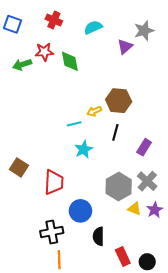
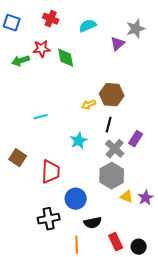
cyan line: (74, 124) -> (41, 117), moved
gray cross: (147, 181) -> (115, 149), moved
black semicircle: (98, 236) -> (93, 223), turned -102
orange line: (59, 260) -> (77, 245), moved

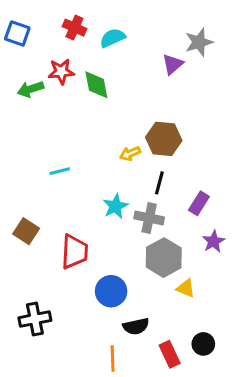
cyan semicircle: (88, 26) -> (113, 38), moved
gray cross: (115, 149) -> (149, 218), moved, turned -30
purple star: (146, 198) -> (214, 241), moved
black cross: (49, 219) -> (35, 319), moved
black circle: (139, 247) -> (203, 344), moved

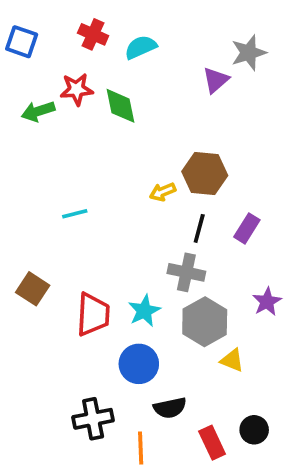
purple rectangle: (199, 203) -> (247, 228), moved
cyan star: (115, 206) -> (144, 311), moved
black cross: (35, 319) -> (93, 419), moved

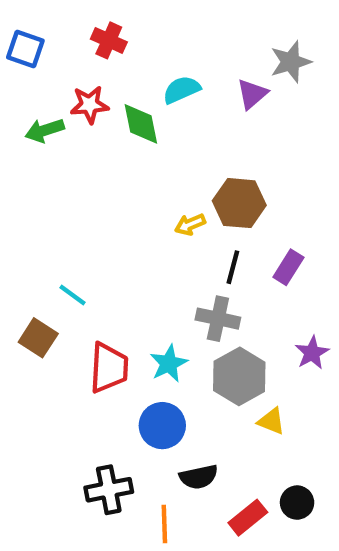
cyan semicircle: (141, 47) -> (182, 90), moved
cyan line: (75, 214) -> (72, 295), moved, turned 50
red rectangle: (212, 443) -> (248, 518), turned 76

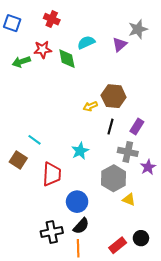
gray cross: (218, 319) -> (128, 152), moved
cyan star: (169, 363) -> (80, 151), moved
black semicircle: (199, 477) -> (81, 226), moved, turned -36

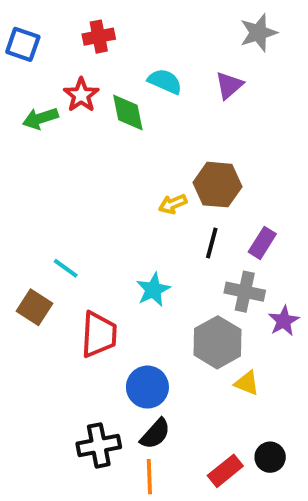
red cross: (52, 19) -> (99, 37), turned -35
gray star: (138, 29) -> (258, 33), moved
cyan semicircle: (86, 42) -> (165, 81), turned 48
red star: (43, 50) -> (81, 95), turned -30

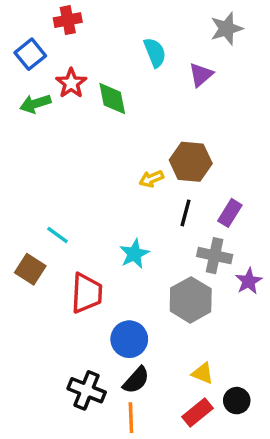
red cross: (99, 37) -> (68, 20), moved
blue square: (23, 44) -> (30, 54), moved, turned 32
cyan semicircle: (165, 81) -> (155, 53), moved, turned 44
yellow triangle: (247, 383) -> (203, 373), moved
black cross: (99, 445) -> (87, 390), turned 33

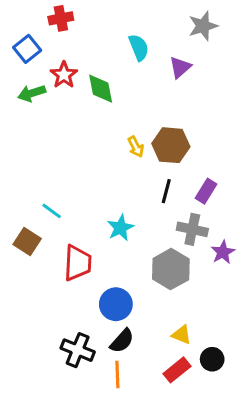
yellow arrow: (151, 179) -> (136, 147), moved, turned -95

